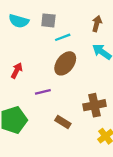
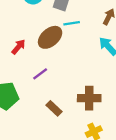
brown ellipse: (65, 63) -> (50, 37), moved
purple line: (43, 92) -> (40, 74), turned -35

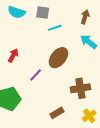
brown ellipse: (50, 37) -> (58, 58), moved
brown rectangle: (54, 108) -> (57, 113), moved, turned -64

